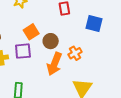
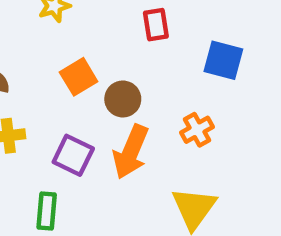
purple square: (23, 51) -> (73, 155), moved, turned 30
orange cross: (75, 53) -> (197, 130), moved

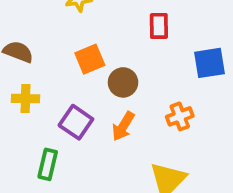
blue square: (223, 60) -> (209, 63), turned -32
orange arrow: (131, 152) -> (123, 126), size x0.7

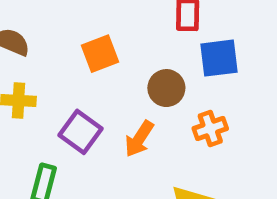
blue square: (209, 63) -> (219, 58), moved
brown circle: (123, 82) -> (166, 88), moved

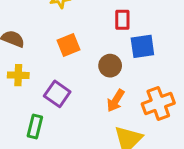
orange cross: (210, 128) -> (158, 103), moved, size x1.5
orange arrow: (139, 139) -> (116, 101), moved

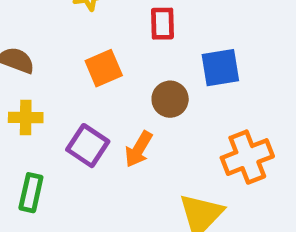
red rectangle: (122, 20) -> (162, 24), moved
orange arrow: (116, 101) -> (139, 149), moved
green rectangle: (35, 126) -> (31, 193), moved

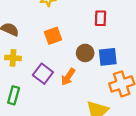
red rectangle: (162, 24) -> (101, 18), moved
blue square: (220, 68) -> (108, 57), moved

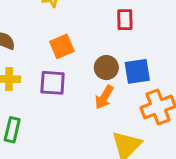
purple square: (43, 74) -> (53, 83), moved, turned -30
orange arrow: (68, 77) -> (104, 97), moved

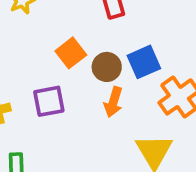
orange square: (62, 46) -> (71, 53), moved

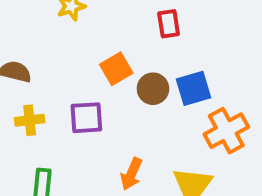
orange arrow: (113, 102) -> (131, 174), moved

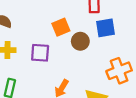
blue square: (193, 88) -> (105, 28), moved

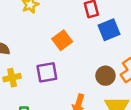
brown circle: (80, 41) -> (105, 76), moved

